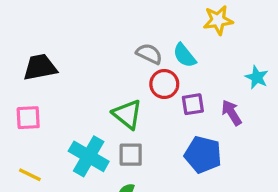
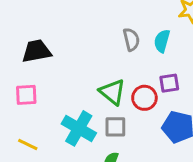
gray semicircle: (149, 54) -> (131, 39), turned 50
cyan semicircle: (184, 55) -> (162, 41), turned 55
red circle: (164, 84) -> (144, 98), moved

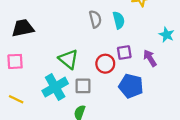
cyan semicircle: (162, 41) -> (119, 20), turned 150
green triangle: (112, 92) -> (69, 59), moved
cyan cross: (79, 128) -> (55, 87), turned 30

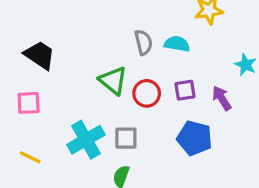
cyan semicircle: (119, 20) -> (177, 44), turned -66
black trapezoid: (23, 28) -> (40, 55), turned 45
green triangle: (69, 59) -> (113, 81), moved
red circle: (105, 64) -> (147, 93), moved

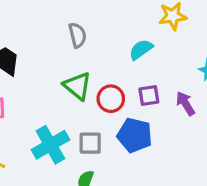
gray semicircle: (143, 42) -> (77, 35), moved
cyan semicircle: (177, 44) -> (141, 49), turned -45
blue pentagon: (195, 138) -> (135, 135), moved

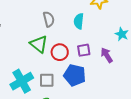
gray semicircle: (77, 35) -> (49, 19), moved
cyan semicircle: (141, 49) -> (79, 21), turned -49

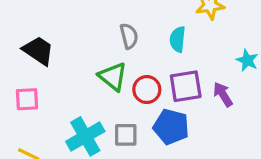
purple square: (84, 50) -> (186, 86), size x1.5

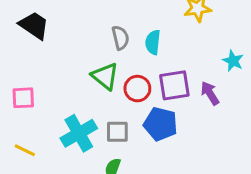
cyan semicircle: (178, 39) -> (153, 42), moved
black trapezoid: (38, 51) -> (34, 25), moved

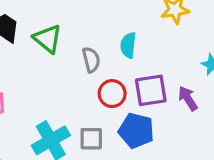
gray semicircle: (120, 38) -> (91, 60), moved
green triangle: (105, 76) -> (48, 39), moved

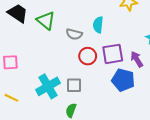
gray semicircle: (91, 60) -> (74, 34), turned 119
blue pentagon: (136, 131) -> (123, 80), moved

